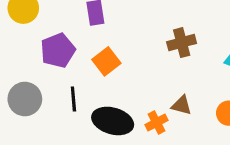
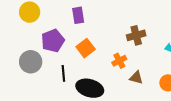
gray circle: (25, 99) -> (31, 62), moved
orange cross: (157, 123) -> (119, 61), moved

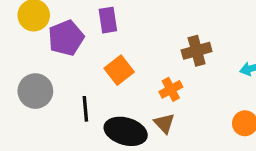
purple pentagon: (53, 41) -> (66, 38), moved
brown triangle: (136, 78) -> (164, 123), moved, turned 32

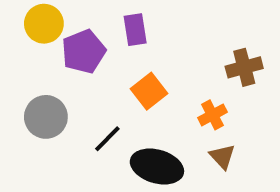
black line: (85, 109) -> (107, 139), turned 50
brown triangle: (164, 123) -> (222, 157), moved

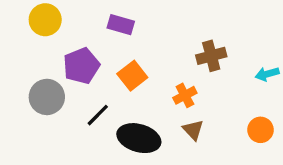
purple rectangle: (135, 30) -> (121, 25), turned -65
purple pentagon: (84, 51) -> (81, 66), moved

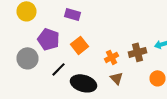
brown cross: (211, 56) -> (138, 52), moved
purple pentagon: (81, 66) -> (48, 39), turned -30

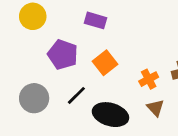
gray circle: (28, 58) -> (34, 98), moved

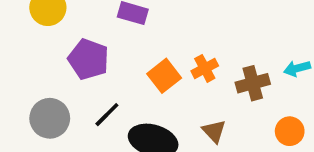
orange square: (105, 63) -> (164, 76), moved
orange cross: (149, 79) -> (205, 68), moved

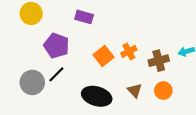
black line: (107, 115) -> (56, 74), moved
orange circle: (290, 131) -> (163, 91), moved

